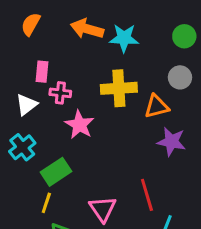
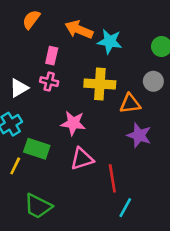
pink rectangle: (42, 72) -> (52, 56), moved
pink star: (79, 125) -> (73, 123), moved, turned -30
green rectangle: (56, 172) -> (37, 149), turned 45
yellow line: (46, 203) -> (15, 166), moved
pink triangle: (103, 209) -> (82, 159), moved, turned 40

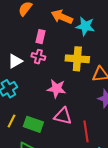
green rectangle: (37, 149) -> (33, 124), moved
pink triangle: (82, 159) -> (63, 116), turned 30

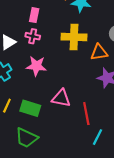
pink star: (57, 89) -> (36, 66), moved

